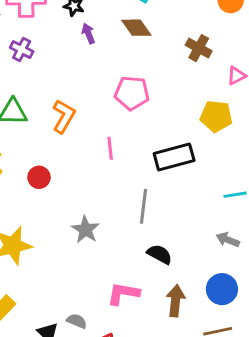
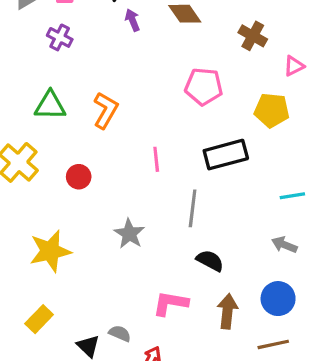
pink pentagon: (132, 93) -> (204, 87), moved
pink line: (110, 148) -> (156, 159), moved

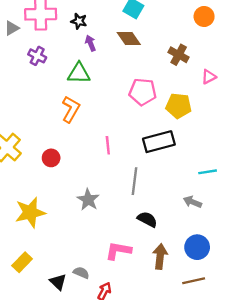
green triangle: (50, 106) -> (79, 73), moved
yellow pentagon: (272, 110) -> (179, 106), moved
gray arrow: (284, 245) -> (192, 202), moved

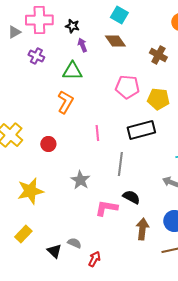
pink L-shape: (118, 251) -> (106, 208), moved

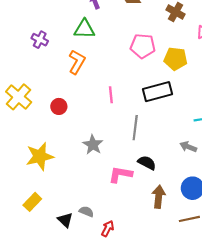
purple cross: (36, 56) -> (40, 40), moved

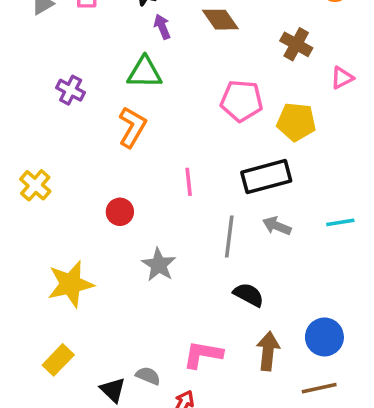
yellow cross: (19, 97) -> (35, 185), size x0.7
red circle: (59, 106) -> (120, 212), moved
gray arrow: (188, 147) -> (277, 226), moved
pink L-shape: (120, 174) -> (203, 355), moved

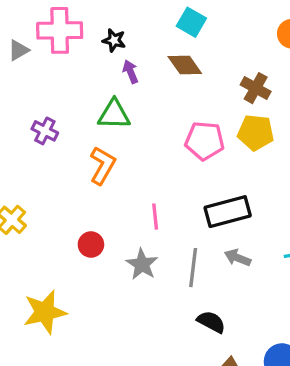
yellow pentagon: (296, 122) -> (256, 133), moved
gray star: (159, 265) -> (142, 264), moved

